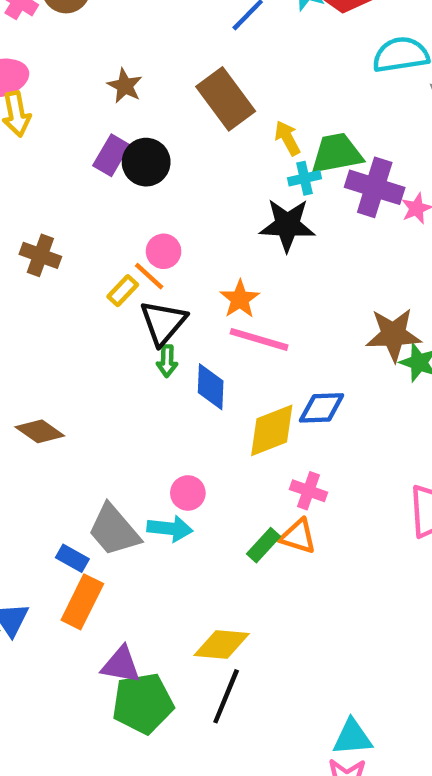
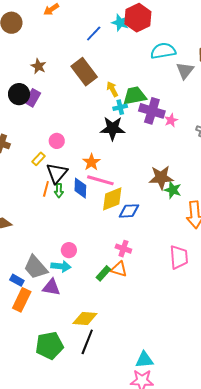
black circle: (146, 162) -> (19, 94), moved
orange line: (149, 276) -> (46, 189), moved, turned 63
blue diamond: (211, 387) -> (80, 188), moved
yellow diamond: (272, 430) -> (112, 199), moved
purple triangle: (121, 665) -> (51, 287), moved

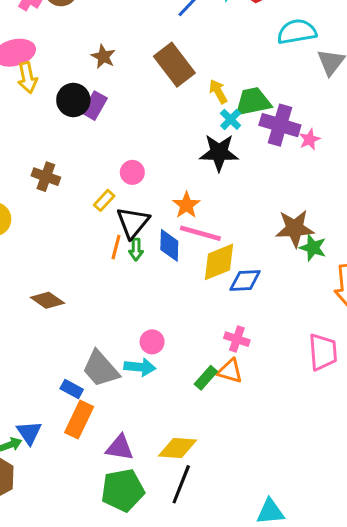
cyan cross: (120, 107) -> (231, 119), turned -32
purple triangle: (51, 287) -> (120, 448), moved

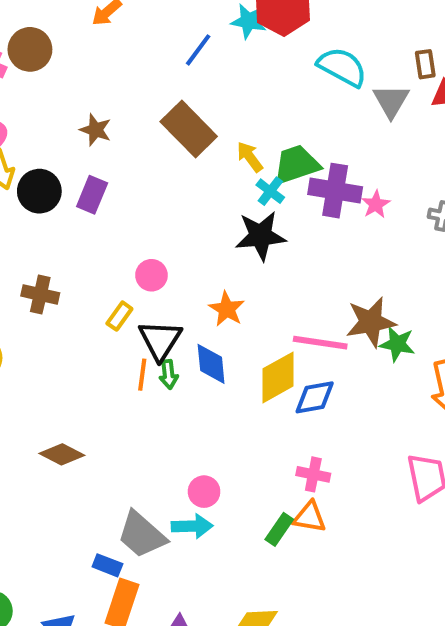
cyan semicircle: (297, 32) -> (342, 67), turned 45
black circle: (73, 100) -> (39, 191), moved
pink line: (200, 233) -> (320, 343), moved

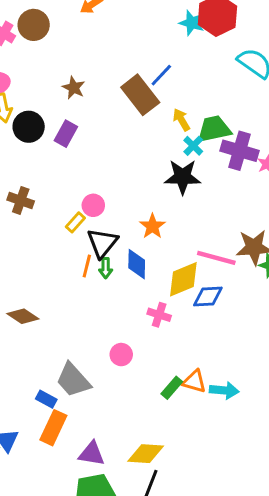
blue line: (198, 50) -> (161, 75), moved
pink circle: (151, 275) -> (93, 205), moved
pink cross: (313, 474) -> (159, 315), moved
cyan arrow: (192, 526) -> (224, 390), moved

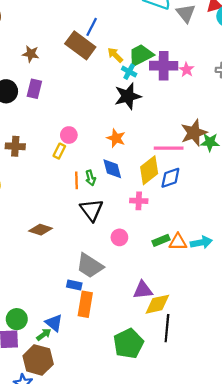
black triangle: (102, 243) -> (92, 210), moved
green rectangle: (172, 388) -> (161, 240), moved, turned 42
purple triangle: (92, 454) -> (143, 290), moved

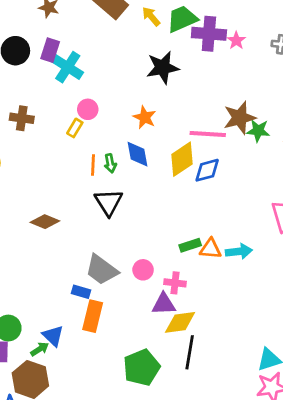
cyan cross: (129, 72) -> (68, 67), moved, size x1.6
pink cross: (139, 201) -> (175, 283), moved
pink circle: (119, 237) -> (143, 270), moved

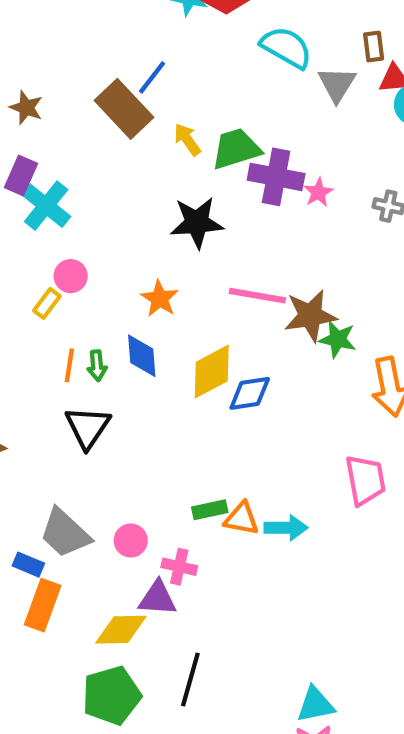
pink line: (208, 134) -> (257, 296), moved
yellow diamond: (180, 322) -> (121, 630), moved

